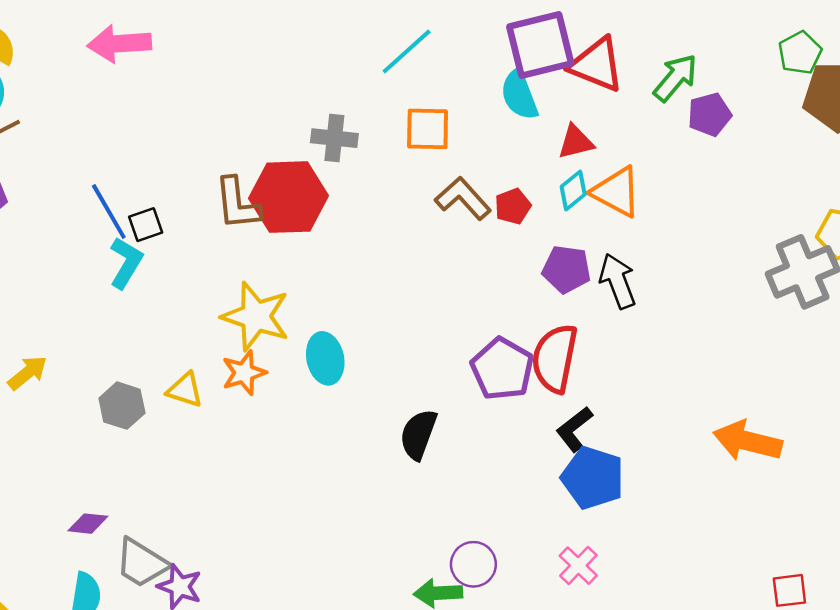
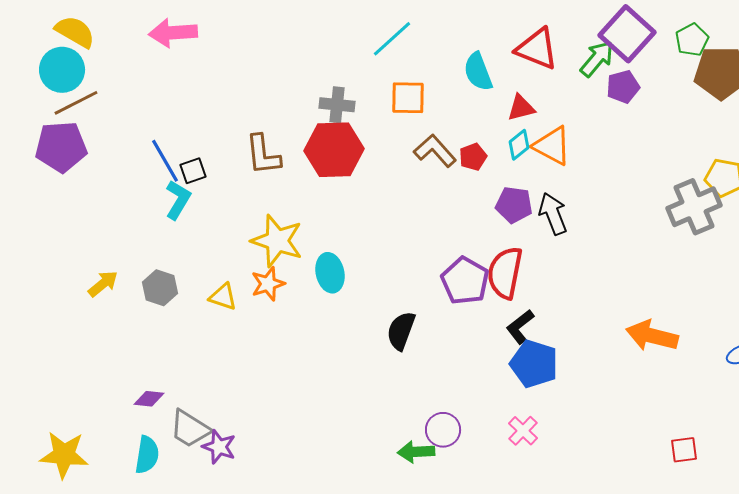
purple square: (540, 45) -> (627, 34), moved, turned -34
red hexagon: (289, 197) -> (334, 150), moved
gray hexagon: (122, 406) -> (160, 288), moved

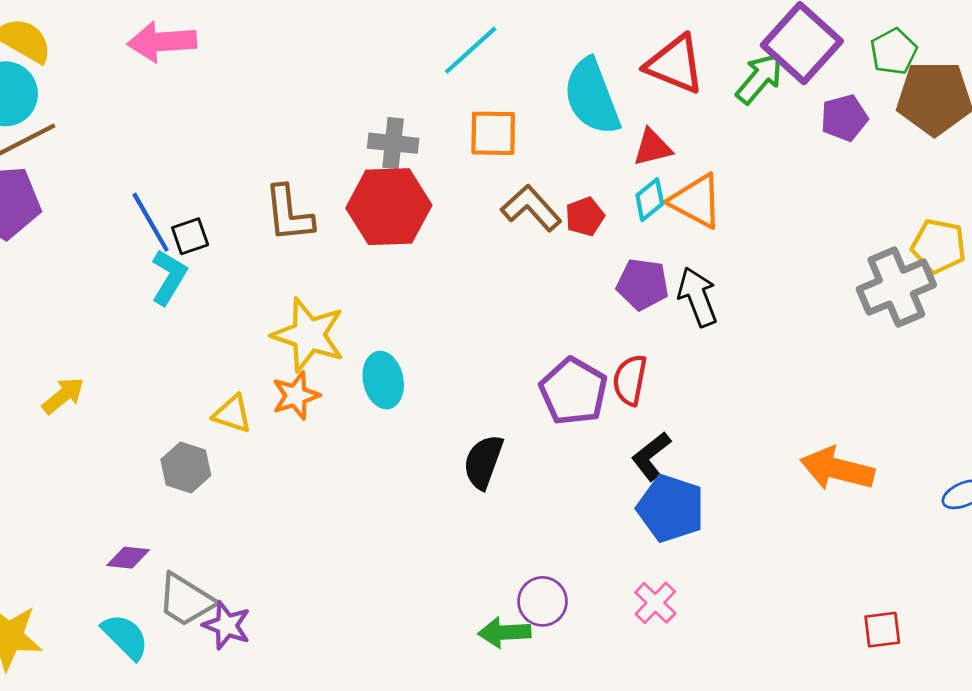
cyan semicircle: (478, 72) -> (592, 97), size x1.4
purple pentagon: (623, 87) -> (844, 118), moved
red semicircle: (505, 273) -> (630, 380), size x0.7
gray hexagon: (160, 288) -> (186, 467), moved
cyan semicircle: (147, 455) -> (125, 637), turned -54

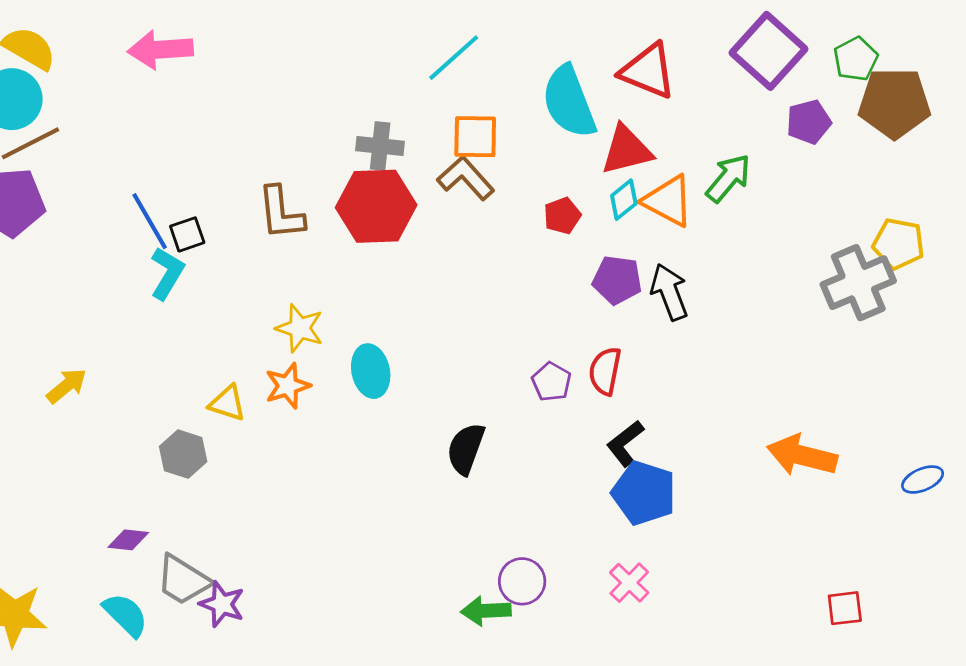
green arrow: (760, 78) -> (728, 178), moved
red triangle: (652, 147) -> (627, 150), size x1.4
brown L-shape: (531, 208) -> (466, 178), moved
yellow star: (308, 335) -> (300, 328), size x0.7
purple pentagon: (574, 391) -> (552, 382), size x0.6

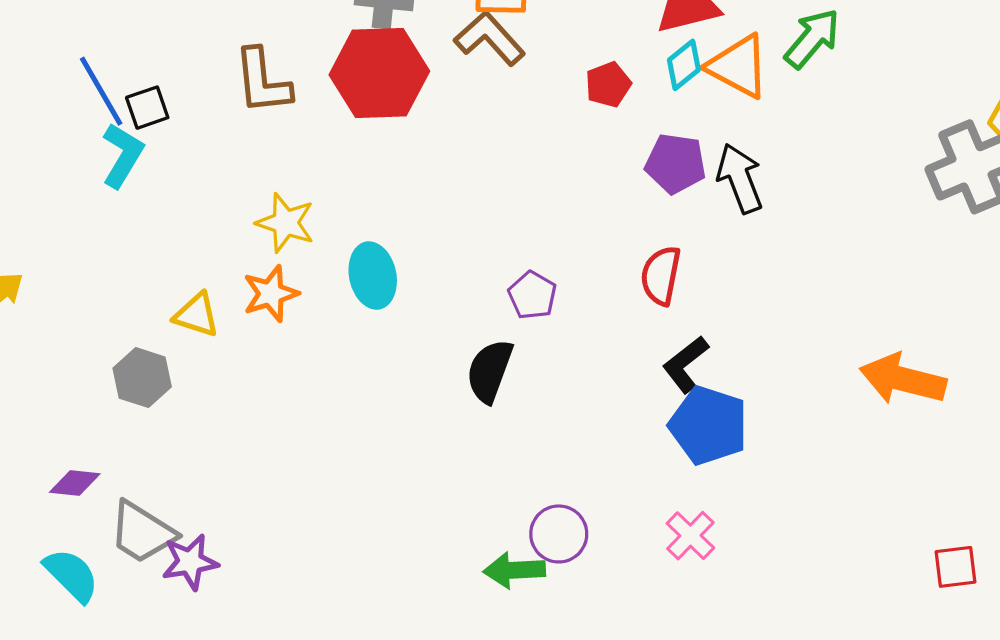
purple pentagon: (552, 382) -> (532, 295), moved
purple star: (222, 604) -> (190, 562), turned -30

